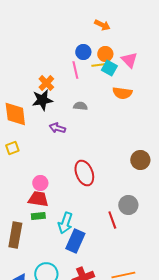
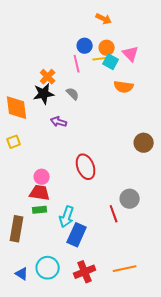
gray semicircle: (80, 106) -> (73, 94), moved, turned 40
brown circle: (140, 160) -> (144, 143), moved

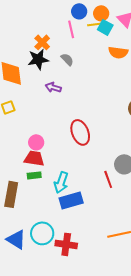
blue rectangle: (77, 235) -> (71, 200), turned 50
red cross: (85, 272) -> (66, 244), moved, turned 30
blue triangle: (22, 274) -> (16, 239), size x1.5

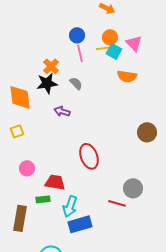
blue circle: (79, 11) -> (77, 35), moved
pink circle: (36, 142) -> (27, 168), moved
red trapezoid: (34, 158) -> (55, 182), moved
red line: (108, 179) -> (117, 203), turned -54

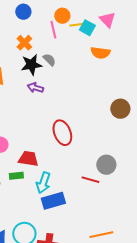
blue circle: (77, 35) -> (23, 12), moved
orange circle: (110, 37) -> (62, 16), moved
black star: (47, 83) -> (31, 65), moved

